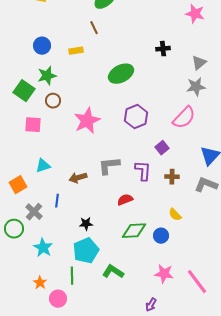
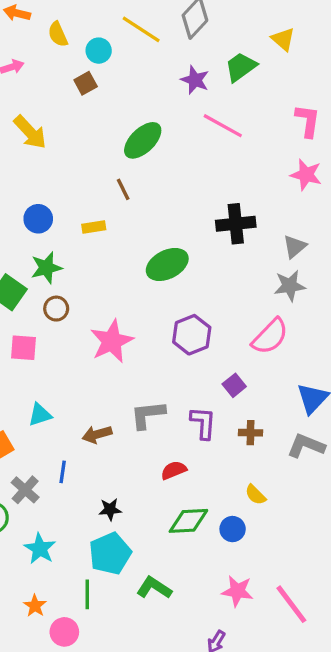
pink star: (195, 14) -> (306, 175), moved
black cross: (163, 49) -> (236, 224), size x1.6

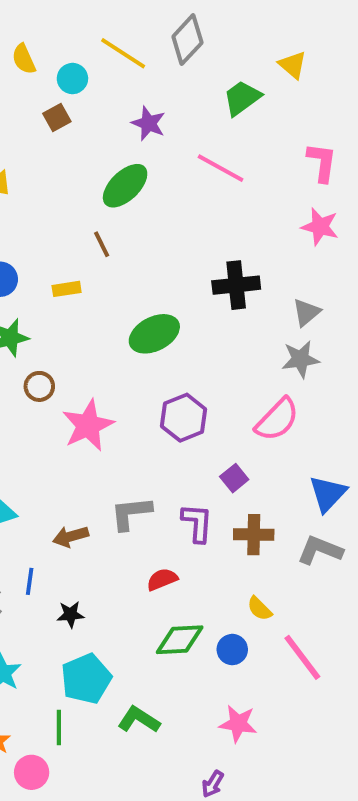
purple star: (195, 80) -> (148, 123), moved
brown circle: (56, 309) -> (39, 386), moved
brown cross: (250, 433) -> (254, 535), size x1.4
black star: (110, 509) -> (71, 614), moved
pink line: (291, 604) -> (302, 657), moved

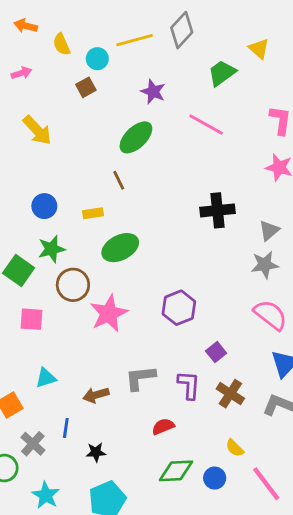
yellow line: (123, 53) -> (135, 40), turned -48
green ellipse: (154, 334) -> (120, 248), moved
brown circle: (39, 386) -> (73, 285), size x1.5
pink semicircle: (277, 420) -> (270, 315), moved, turned -96
brown cross: (254, 535) -> (230, 394), turned 32

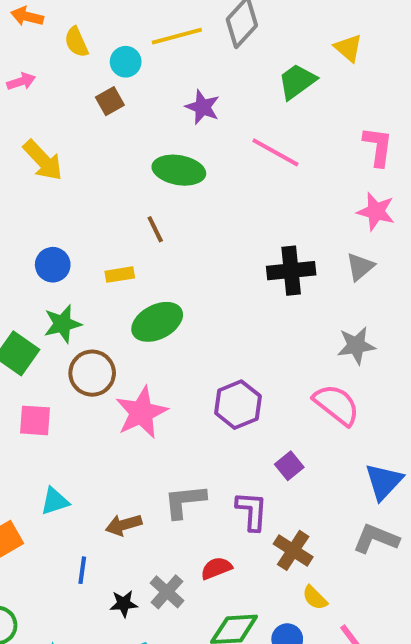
green ellipse: (136, 137) -> (179, 170), turned 54
gray triangle: (269, 230) -> (360, 267), moved
pink semicircle: (270, 315) -> (336, 405), moved
brown cross: (230, 394) -> (293, 550), moved
gray cross: (33, 444) -> (167, 592), moved

